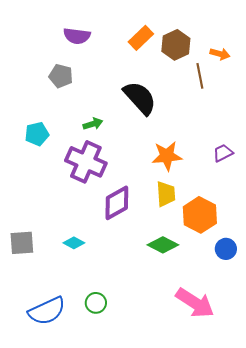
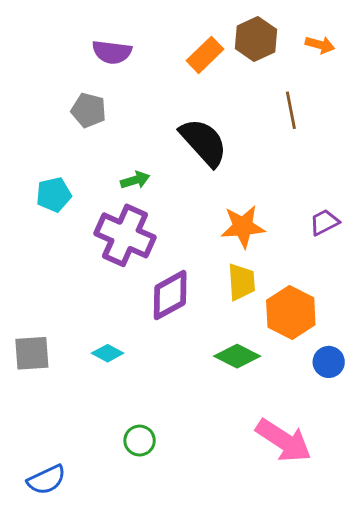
brown hexagon: (176, 45) -> (256, 39), moved
orange arrow: (220, 54) -> (320, 45), moved
blue semicircle: (47, 311) -> (46, 480), moved, size x0.7

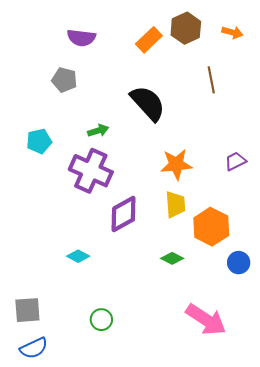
gray square: (32, 353) -> (27, 310), moved
green diamond: (237, 356) -> (172, 258), size x0.7

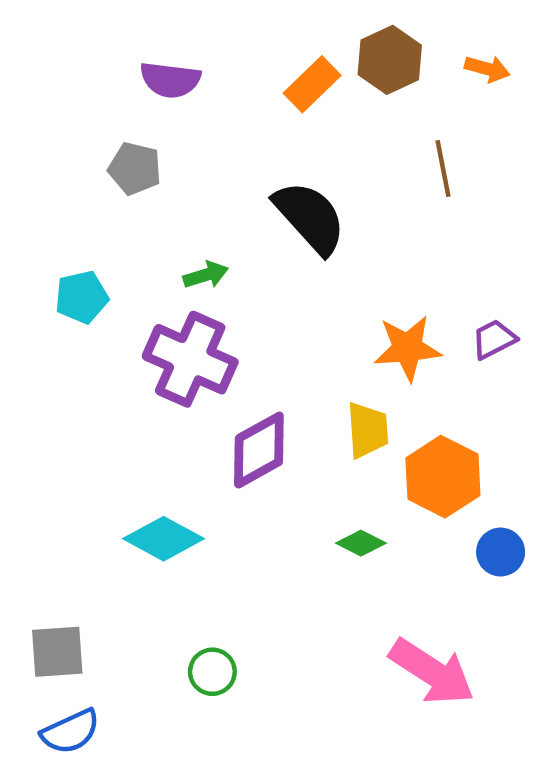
orange star: (176, 164) -> (407, 348), moved
cyan diamond: (78, 256) -> (164, 539), size x1.6

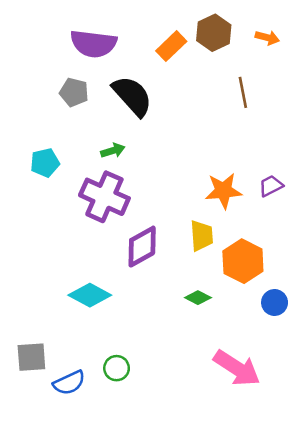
purple semicircle: (170, 80) -> (93, 44), size x1.4
black semicircle: (310, 217) -> (132, 96), moved
blue semicircle: (70, 732) -> (69, 383), moved

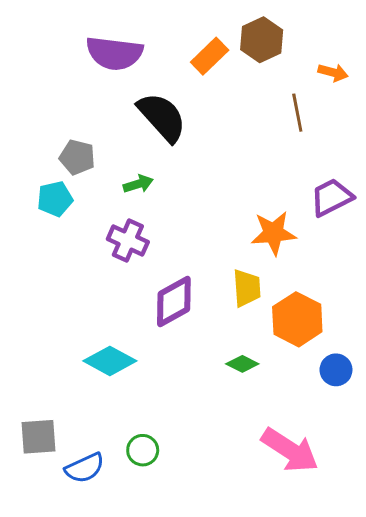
orange arrow: (267, 38) -> (333, 72), moved
gray pentagon: (74, 92) -> (77, 157), moved
purple trapezoid: (271, 186) -> (332, 197), moved, size x1.4
purple cross: (104, 197) -> (128, 240), size x0.7

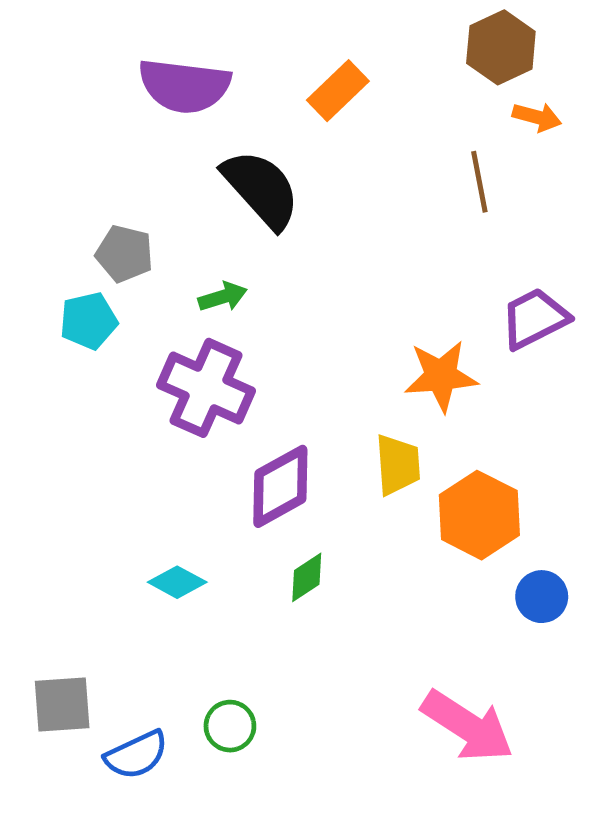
brown hexagon: (262, 40) -> (501, 47), moved
purple cross: (128, 240) -> (206, 388), size x1.4
cyan diamond: (110, 361) -> (177, 582), size x0.7
green diamond: (242, 364) -> (307, 577), moved, turned -60

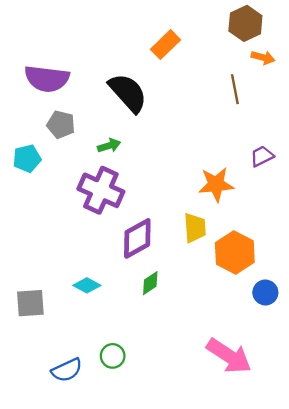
purple semicircle: (184, 86) -> (47, 79), moved
purple trapezoid: (535, 318) -> (262, 156), size x0.7
cyan pentagon: (88, 321) -> (27, 159), moved
gray square: (62, 704) -> (30, 303), moved

